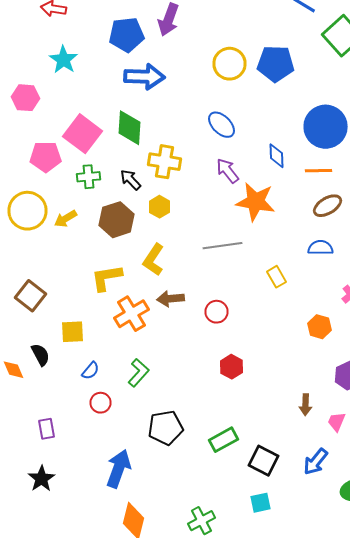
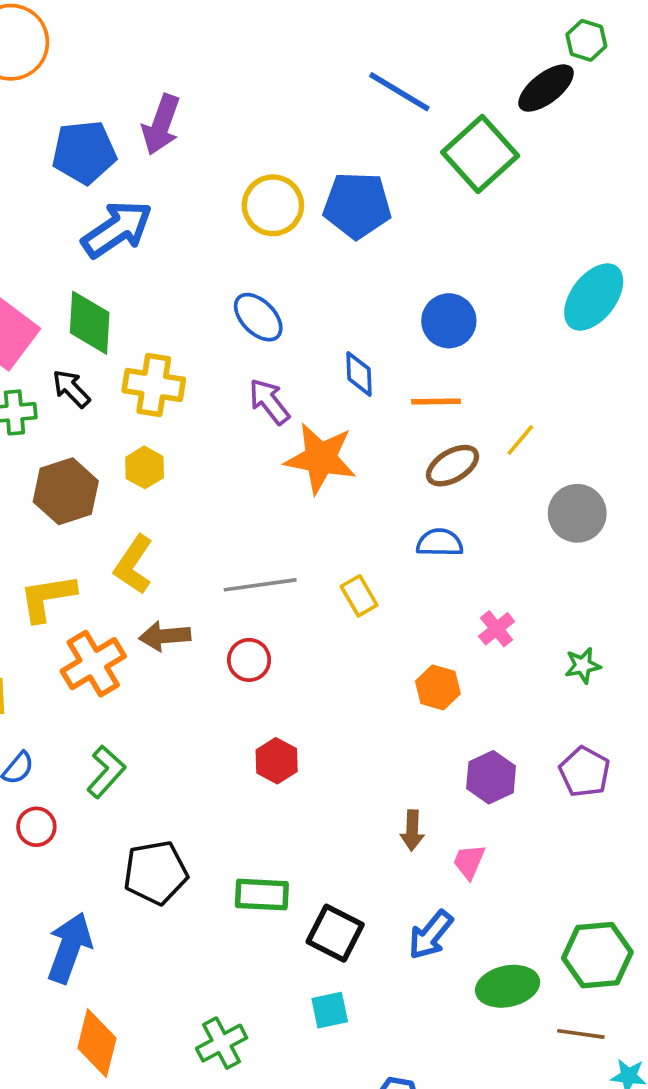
blue arrow: (144, 77) -> (117, 229), turned -36
blue circle: (326, 127) -> (449, 321), size x0.7
black arrow: (130, 180) -> (71, 389), moved
gray line: (222, 246) -> (260, 585), moved
green rectangle: (224, 440) -> (262, 895), turned 32

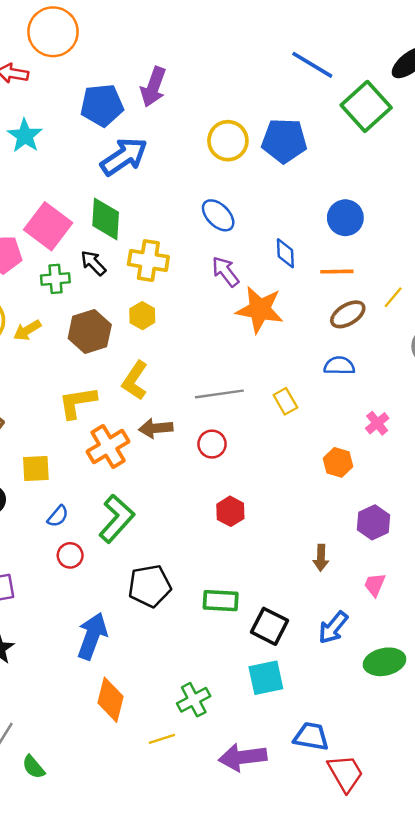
green L-shape: (106, 772) -> (117, 519), size x1.4
pink trapezoid: (469, 862) -> (375, 585), moved
cyan square: (330, 1010) -> (266, 678), size x1.4

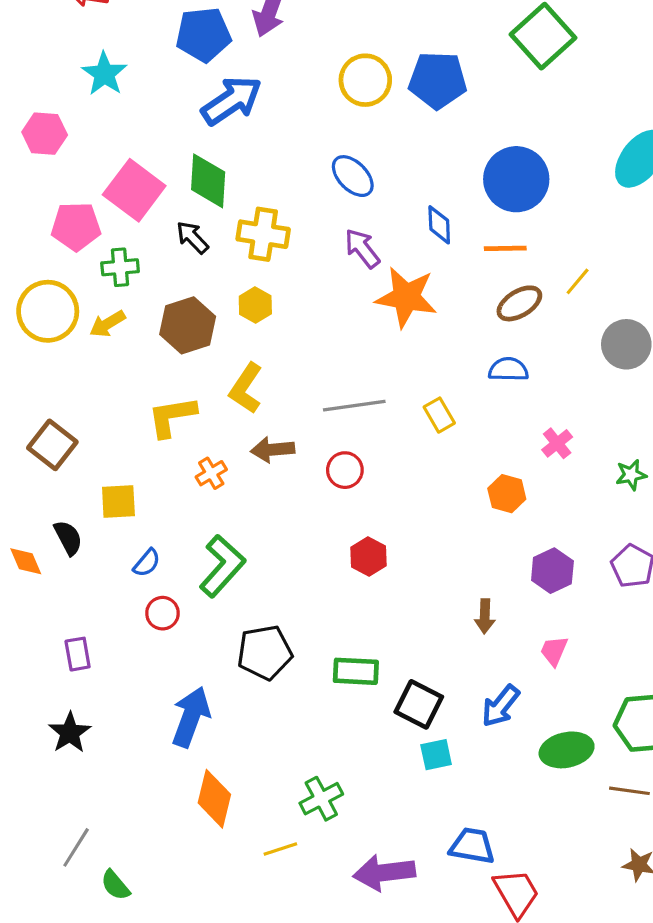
blue circle: (345, 218) -> (516, 179), size x1.4
green cross: (55, 279) -> (120, 267), moved
orange cross: (108, 447) -> (211, 473), size x0.6
cyan square: (266, 678) -> (436, 755), moved, size x0.7

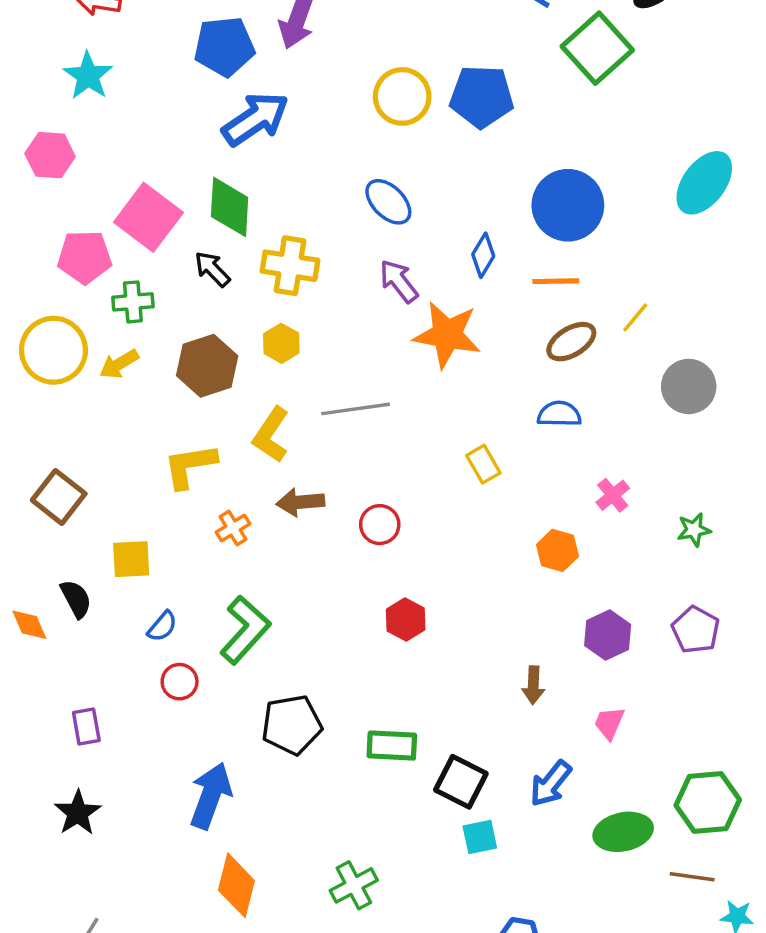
cyan star: (104, 74) -> (88, 76), moved
blue diamond: (439, 225) -> (483, 255), turned 33
gray line: (354, 406) -> (356, 409), moved

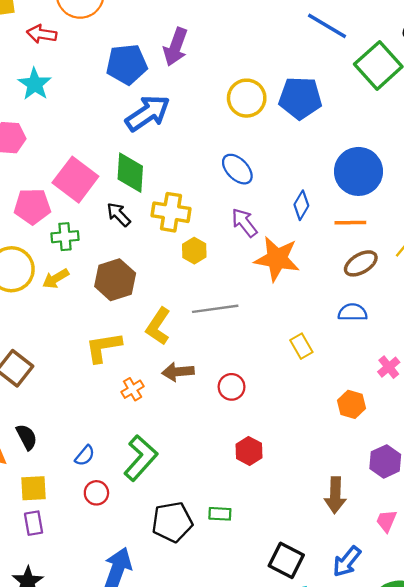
yellow hexagon: (281, 343) -> (194, 251), moved
yellow square: (131, 559) -> (34, 488), moved
brown arrow: (533, 685) -> (335, 495), size x1.4
green rectangle: (392, 746) -> (220, 514), moved, size x0.7

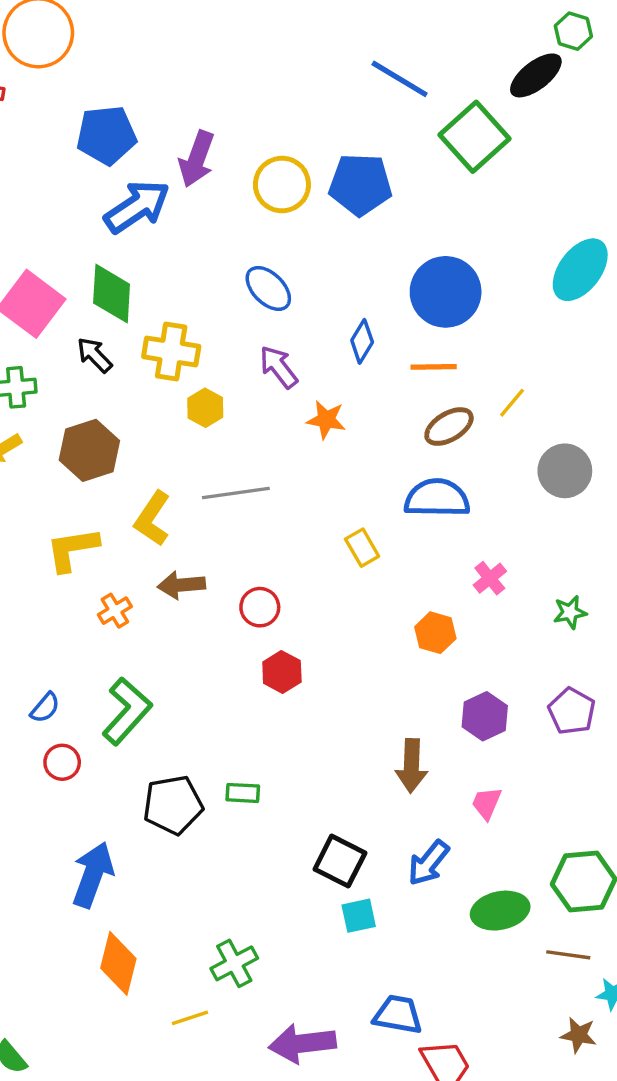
purple arrow: (176, 47) -> (197, 159), moved
orange star: (277, 259) -> (326, 420), size x0.6
blue semicircle: (353, 312) -> (437, 498), size x1.5
red hexagon: (249, 451) -> (282, 672), moved

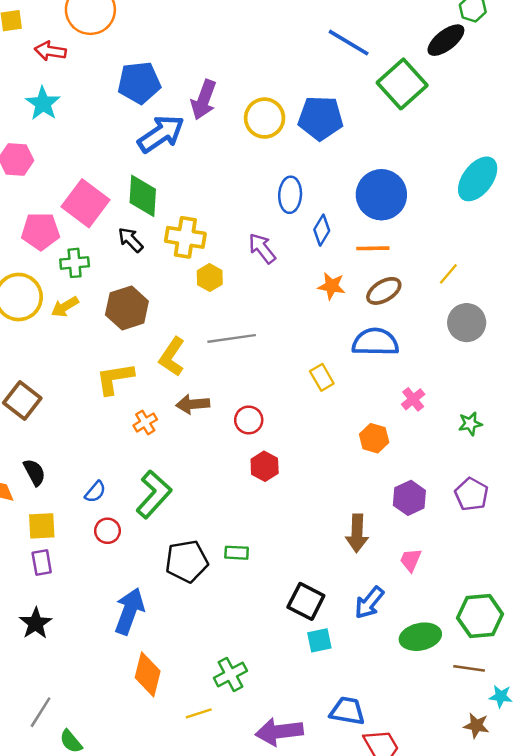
blue ellipse: (268, 288) -> (290, 195), moved, turned 48
yellow line: (512, 403) -> (448, 274), moved
orange star: (326, 420) -> (331, 286), moved

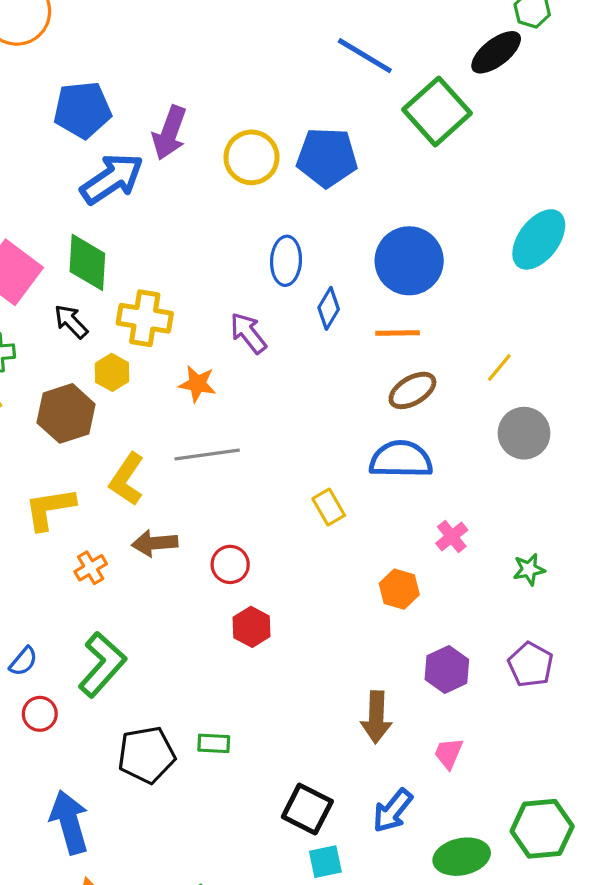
yellow hexagon: (210, 278) -> (112, 372), moved
orange star: (331, 286) -> (197, 384), moved
blue arrow: (129, 611) -> (69, 822), turned -36

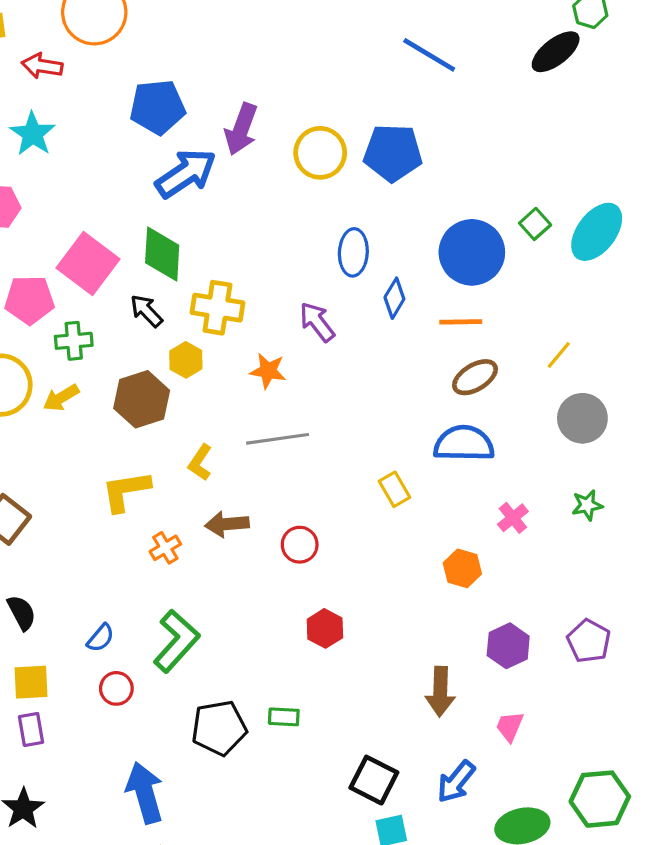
green square: (437, 111) -> (535, 224), moved, size x0.5
yellow L-shape: (127, 479) -> (200, 463), size x0.7
green star: (529, 569) -> (587, 505), moved
red hexagon: (252, 627) -> (325, 628), moved

